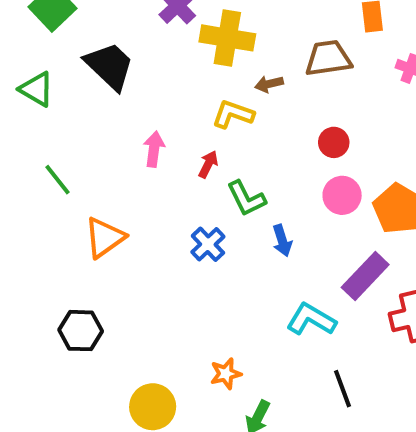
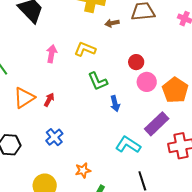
yellow L-shape: (233, 114) -> (85, 49), moved
red circle: (334, 142) -> (136, 62), moved
red arrow: (208, 164) -> (49, 100), moved
blue cross: (208, 244) -> (54, 137), moved

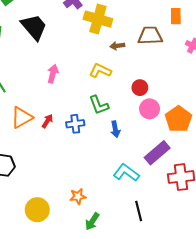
yellow L-shape: (85, 49) -> (100, 71), moved
blue cross: (54, 137) -> (75, 124), moved, turned 30

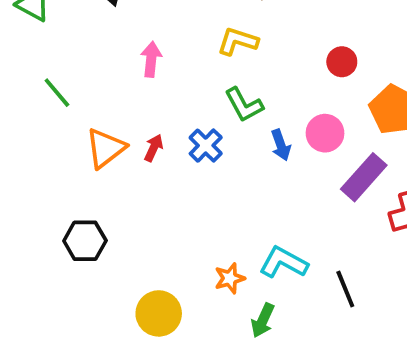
red circle: (140, 88) -> (342, 62), moved
pink circle: (150, 109) -> (325, 133), moved
blue cross: (75, 124) -> (206, 146), turned -30
cyan L-shape: (126, 173) -> (284, 263), moved

